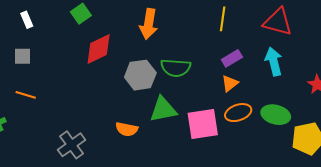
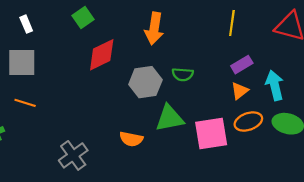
gray square: (23, 56) -> (22, 62), size x1.6
cyan arrow: (274, 62) -> (275, 85), moved
green semicircle: (176, 68) -> (183, 74), size x0.7

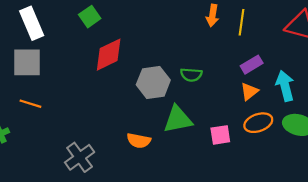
white rectangle: (26, 24) -> (32, 23), size x1.8
orange arrow: (154, 28) -> (212, 15), moved, size x0.7
pink square: (211, 134) -> (220, 135), size x0.6

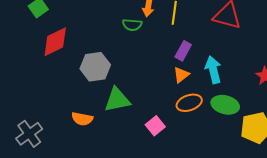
purple rectangle: (252, 65) -> (183, 51), turned -30
green semicircle: (191, 75) -> (132, 25), moved
pink square: (220, 135) -> (155, 126), moved, turned -30

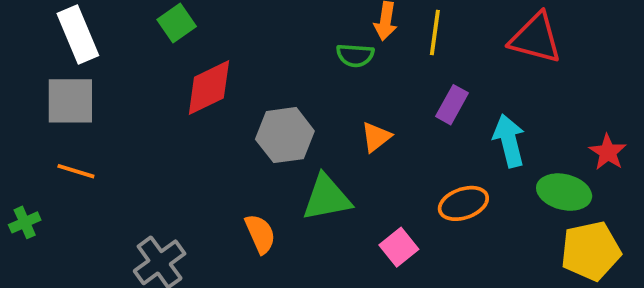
orange triangle: (181, 75) -> (376, 137), moved
green ellipse: (225, 105) -> (564, 192), moved
orange semicircle: (82, 119) -> (260, 234), turned -125

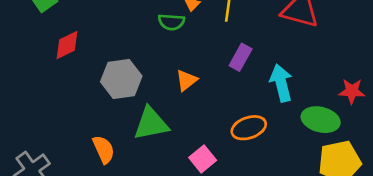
red diamond: (209, 88) -> (67, 45), size x0.7
red star: (608, 152) -> (352, 91), turned -30

